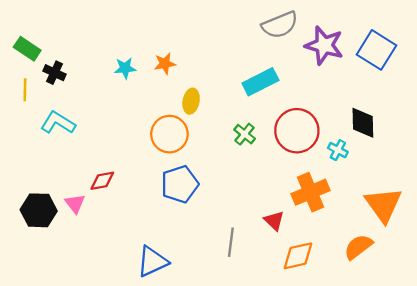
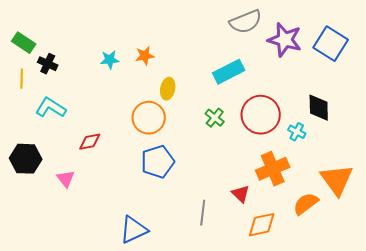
red diamond: (102, 181) -> (90, 142), moved
black hexagon: (39, 210) -> (26, 159), moved
orange semicircle: (358, 247) -> (306, 204), moved

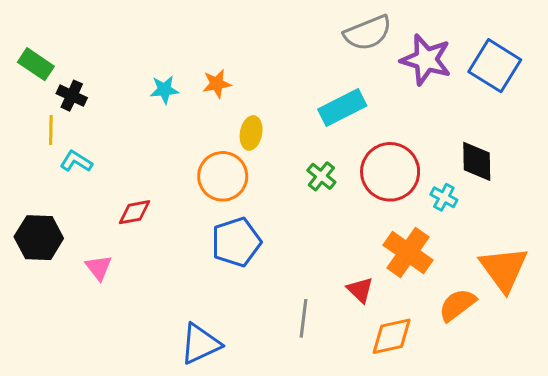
yellow line: (22, 79) -> (51, 130), moved
cyan L-shape: (51, 108) -> (76, 161), size x0.7
orange cross: (273, 169) -> (408, 253), turned -32

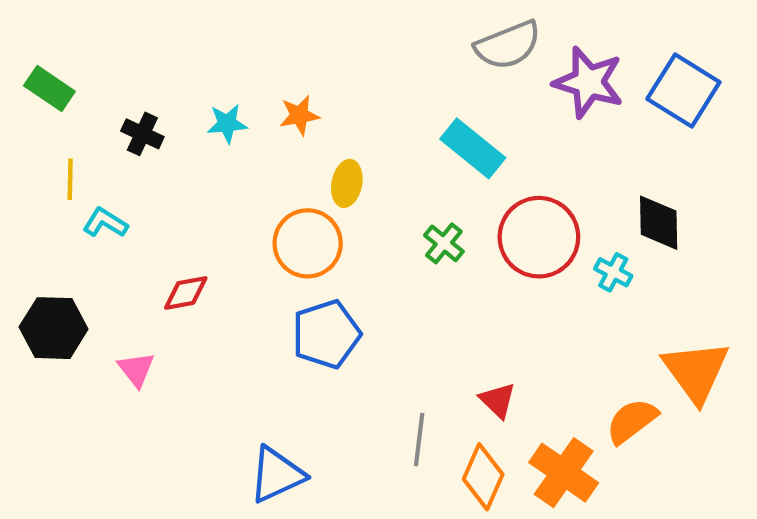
black cross: (72, 96) -> (142, 134), moved
cyan rectangle: (342, 108) -> (473, 148), turned 66
orange cross: (408, 253) -> (564, 473), moved
orange diamond: (392, 336) -> (483, 477), moved, turned -54

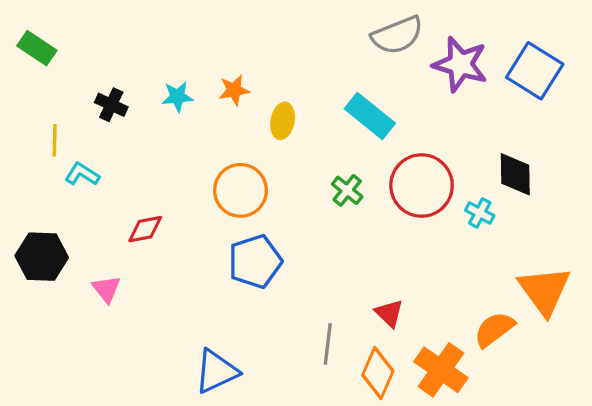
green rectangle: (49, 88) -> (37, 48), moved
yellow ellipse: (347, 183) -> (283, 121), moved

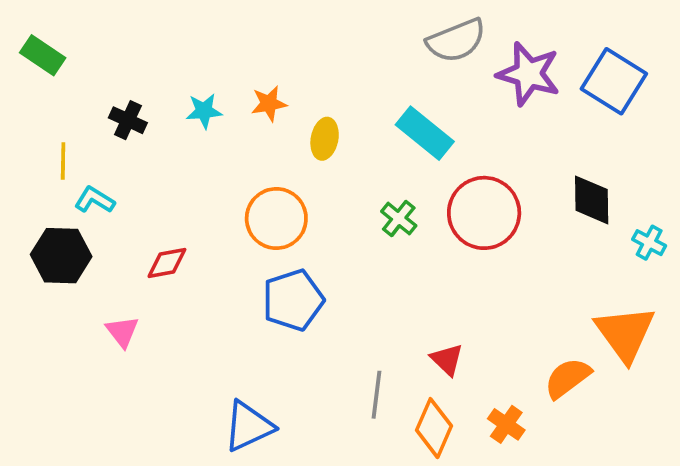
cyan cross: (480, 213) -> (649, 243), moved
black hexagon: (42, 257) -> (61, 256), moved
orange cross: (441, 370) -> (506, 424), size x0.6

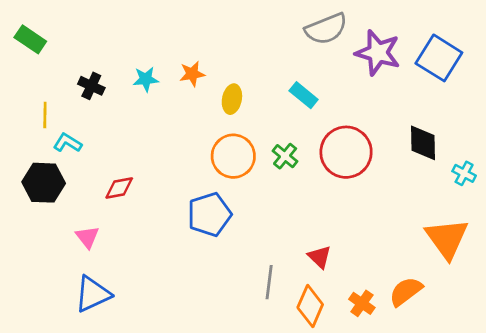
cyan rectangle: (425, 133) -> (304, 95), size x0.7
orange circle: (276, 218) -> (233, 156), moved
orange semicircle: (568, 378) -> (406, 291), moved
blue triangle: (249, 426) -> (93, 294), moved

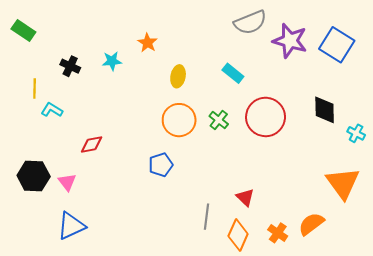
orange star: (192, 74) -> (148, 43), moved, turned -30
black hexagon: (44, 183) -> (34, 176), moved
blue pentagon: (209, 214) -> (161, 165), size x0.7

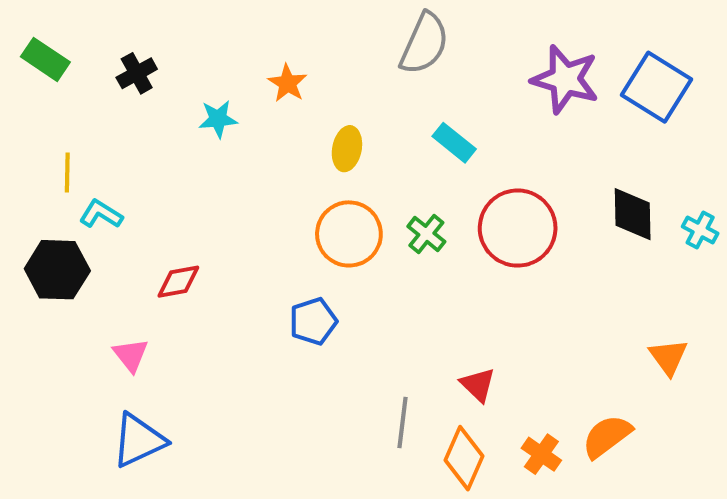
gray semicircle: (250, 22) -> (424, 44), moved, turned -44
black cross: (70, 66) -> (137, 73), moved, turned 36
cyan cross: (356, 133) -> (700, 230), moved
black hexagon: (34, 176) -> (57, 270), moved
orange triangle: (343, 183) -> (668, 357), size x0.6

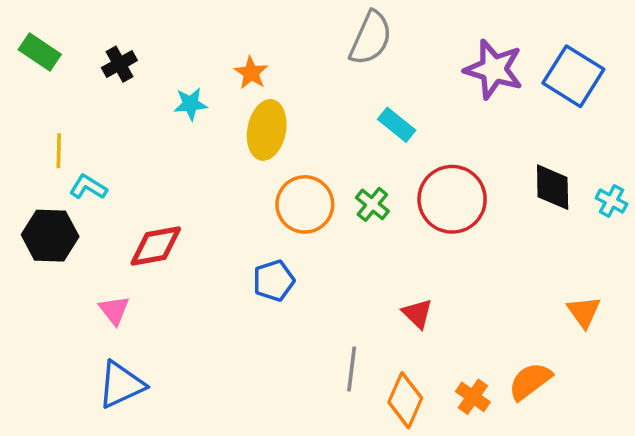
yellow ellipse: (347, 149) -> (267, 130), moved, size x1.5
red diamond: (178, 282) -> (156, 246), size x1.4
red triangle: (478, 385) -> (417, 314), moved

